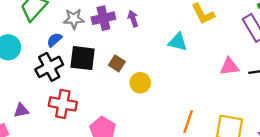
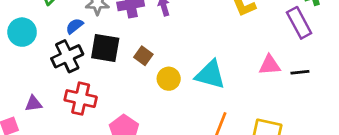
cyan triangle: (178, 42) -> (210, 75), moved, size x1.4

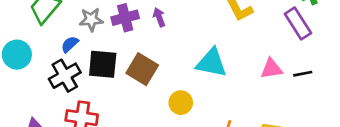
brown square: (143, 56) -> (142, 69), size x1.6
cyan triangle: (210, 75) -> (211, 63), moved
yellow circle: (169, 79) -> (181, 103), moved

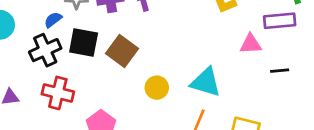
purple rectangle: (298, 23) -> (280, 21), turned -68
cyan triangle: (211, 63) -> (206, 82), moved
pink triangle: (271, 69) -> (251, 44), moved

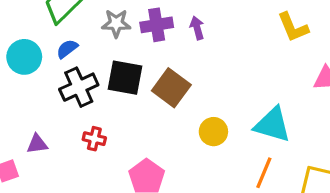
blue semicircle: (53, 20) -> (67, 49), moved
red cross: (58, 93) -> (94, 139), size x0.6

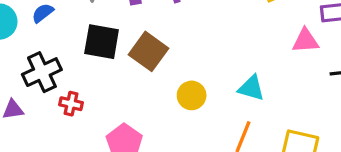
black cross: (79, 87) -> (42, 72), moved
cyan triangle: (272, 125) -> (251, 88), size x0.7

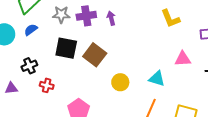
pink triangle: (305, 41) -> (183, 59), moved
black cross: (42, 72) -> (29, 66), size x0.7

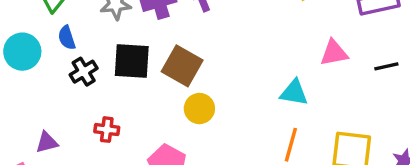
blue semicircle: (31, 30) -> (67, 38), turned -64
black cross: (29, 66) -> (84, 72), moved
yellow circle: (120, 82) -> (199, 109), moved

